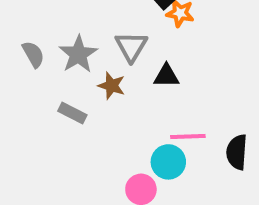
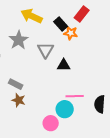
gray star: (78, 54) -> (19, 40), moved
brown star: (112, 86) -> (19, 100), moved

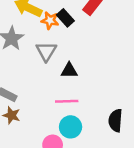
orange star: (71, 33) -> (50, 20), moved
pink line: (75, 96) -> (67, 101), moved

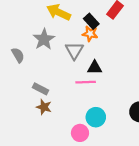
orange star: (50, 20) -> (90, 34), moved
pink line: (67, 101) -> (86, 82), moved

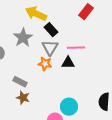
black rectangle: (91, 21) -> (51, 30), moved
orange star: (90, 34) -> (45, 64), moved
pink line: (86, 82) -> (76, 48), moved

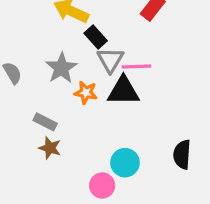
gray star: (23, 38) -> (61, 68), moved
gray triangle: (50, 48) -> (110, 60), moved
black triangle: (68, 63) -> (123, 91), size x1.5

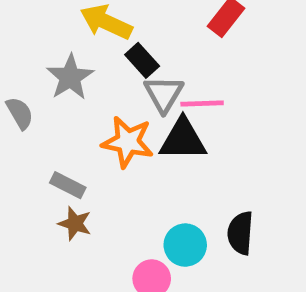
gray star: (61, 68) -> (70, 77), moved
orange star: (86, 93) -> (128, 142), size x1.5
black semicircle: (182, 155) -> (240, 233), moved

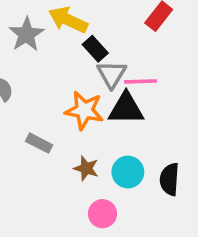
gray star: (70, 77) -> (26, 34), moved
brown star: (75, 223) -> (86, 168), moved
cyan circle: (185, 245) -> (128, 172), moved

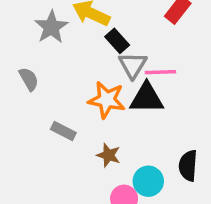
cyan circle: (128, 172) -> (148, 181), moved

